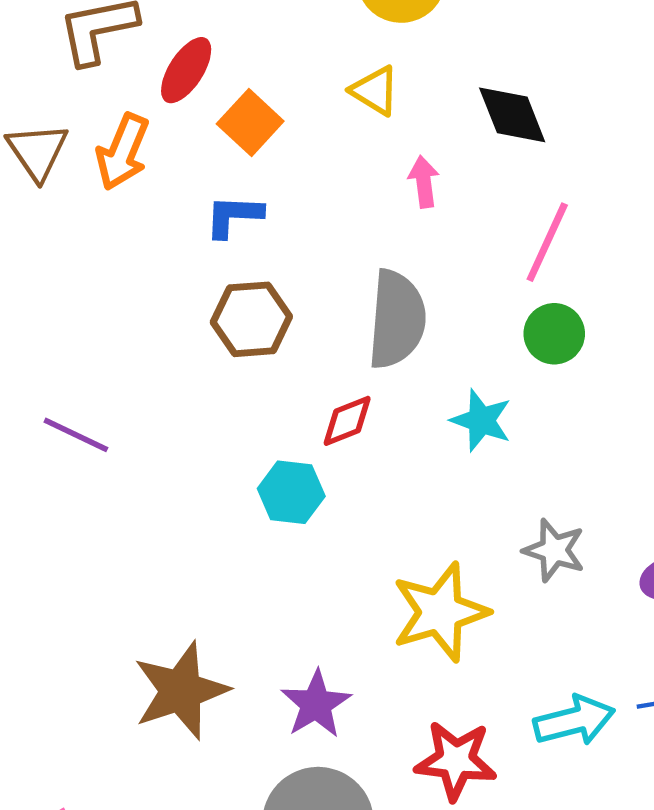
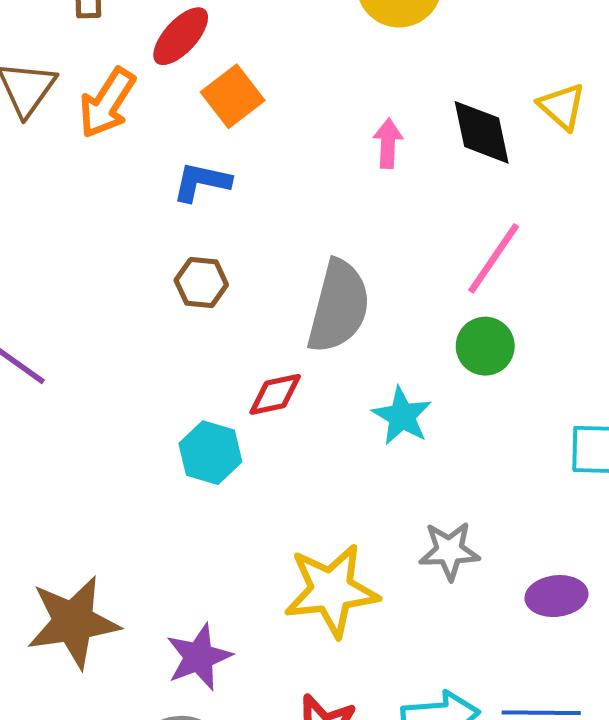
yellow triangle: (375, 91) -> (562, 106), moved
pink arrow: (424, 182) -> (388, 143), moved
brown hexagon: (251, 319) -> (201, 283), size x0.7
gray star: (554, 550) -> (449, 551), turned -30

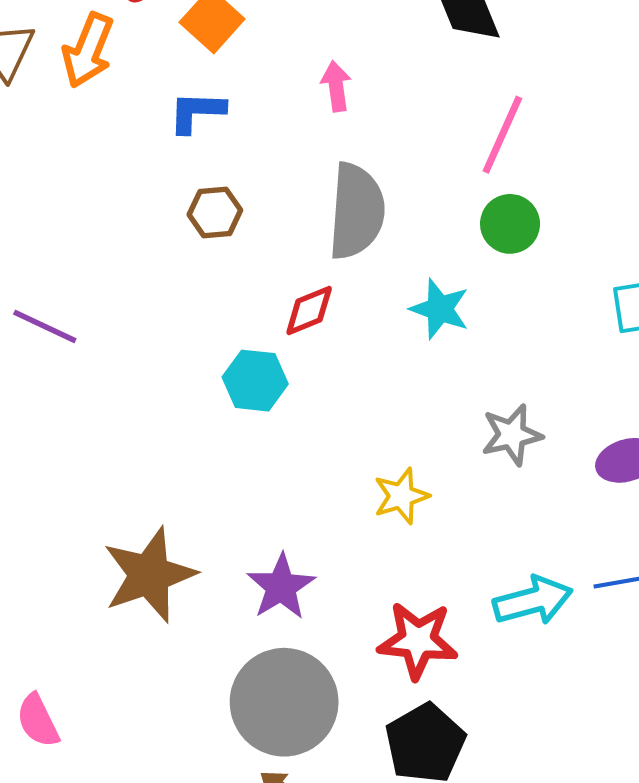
pink arrow: (388, 143) -> (336, 86), moved
yellow star: (331, 590) -> (401, 496), size x0.6

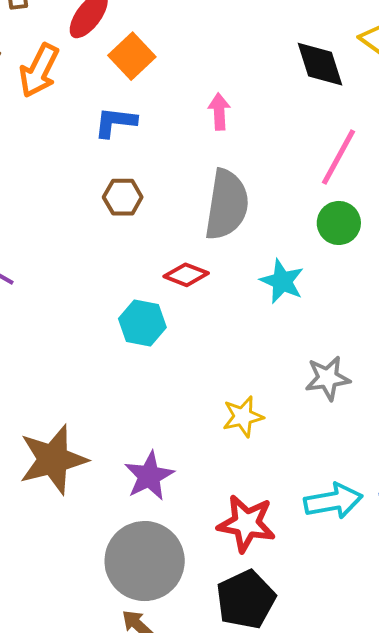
red diamond: (309, 311) -> (186, 275), turned 39

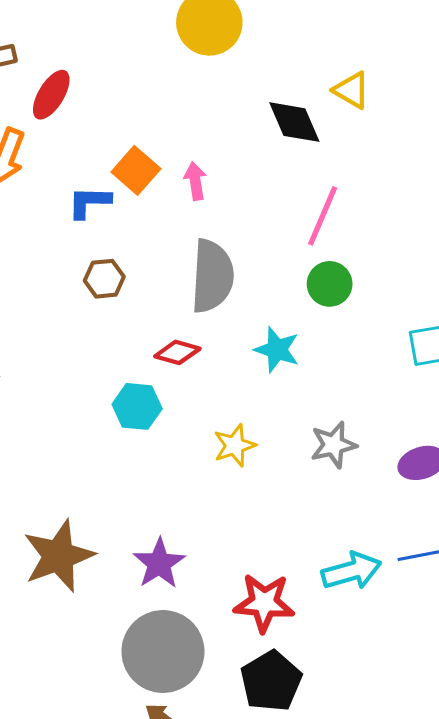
orange square: (132, 56) -> (136, 170), moved
yellow star: (243, 417) -> (235, 445), moved

